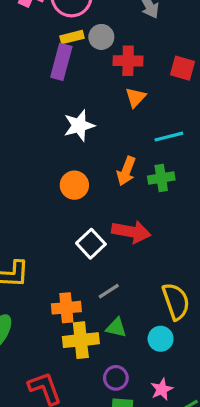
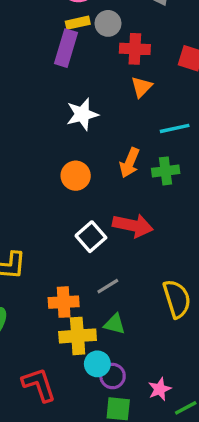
cyan circle: (161, 339) -> (97, 364), moved

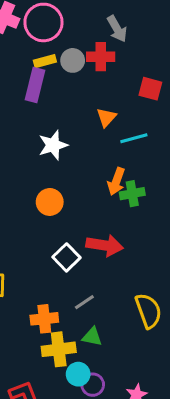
red cross: (135, 49) -> (101, 57), moved
cyan line: (175, 128) -> (134, 138), moved
orange arrow: (130, 163) -> (116, 181), moved

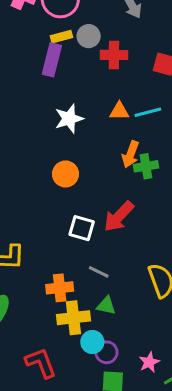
red cross: (101, 57) -> (114, 55), moved
orange triangle: (106, 117) -> (119, 111), moved, turned 48
red arrow: (105, 245) -> (119, 216), turned 124
white square: (67, 257) -> (82, 228), turned -30
gray line: (84, 302) -> (99, 272), turned 60

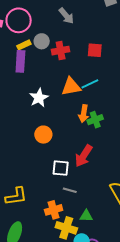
orange triangle: (119, 111) -> (71, 87), size x1.5
gray line: (99, 272) -> (70, 190), moved
yellow cross: (73, 318) -> (66, 228), turned 35

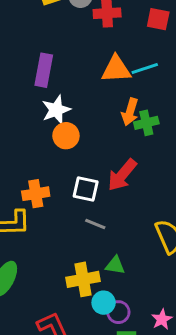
purple rectangle: (20, 61) -> (44, 70), moved
white star: (39, 98) -> (56, 110), moved
orange cross: (54, 210) -> (36, 194), moved
yellow cross: (66, 228) -> (83, 279), turned -35

